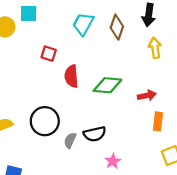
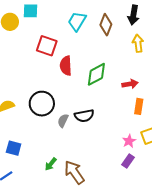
red square: (49, 54) -> (47, 46), size x1.5
green diamond: (107, 85) -> (96, 74), turned -35
pink star: (113, 161) -> (129, 141), moved

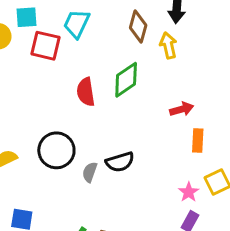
cyan trapezoid: (77, 21) -> (77, 24), moved
yellow arrow: (138, 43) -> (168, 45), moved
red square: (47, 46) -> (45, 46), moved
green diamond: (96, 74) -> (126, 80), moved

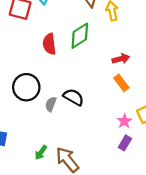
orange rectangle: (198, 141) -> (121, 83), moved, turned -42
black semicircle: (120, 162) -> (74, 97), turned -135

